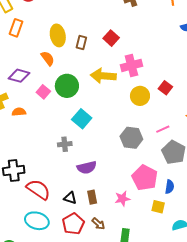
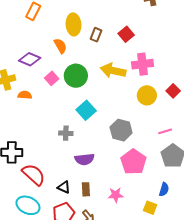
gray hexagon: (131, 138) -> (121, 130), moved
pink pentagon: (145, 178) -> (133, 162), moved

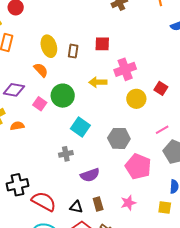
red square: (126, 34) -> (102, 44), turned -35
yellow arrow: (113, 71) -> (98, 82), size x0.7

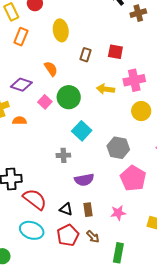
yellow ellipse: (49, 46) -> (61, 30), moved

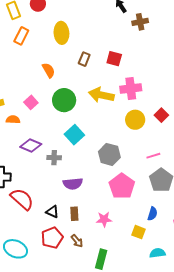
purple diamond: (21, 85) -> (31, 145), moved
yellow arrow: (105, 89) -> (101, 95), size x1.4
pink square: (45, 102) -> (31, 102), moved
cyan ellipse: (32, 230) -> (15, 249), moved

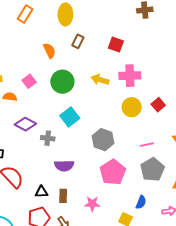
brown rectangle: (84, 59) -> (78, 41), moved
yellow arrow: (101, 95) -> (100, 80), size x0.7
black triangle: (52, 212) -> (41, 192), turned -32

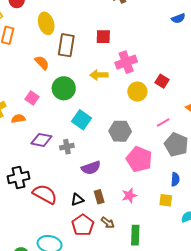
brown rectangle: (78, 41) -> (66, 45), size x1.6

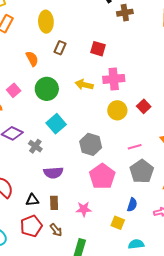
brown rectangle: (66, 45) -> (60, 48), size x0.6
gray cross: (67, 147) -> (35, 146), turned 32

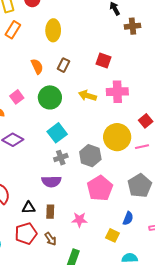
brown rectangle: (60, 48) -> (63, 65), moved
yellow circle: (117, 110) -> (117, 137), moved, size x1.4
gray cross: (35, 146) -> (61, 158), moved, turned 32
pink line: (135, 147) -> (142, 147), moved

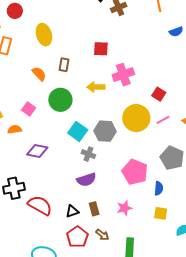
gray hexagon: (90, 156) -> (105, 131), moved
gray cross: (61, 158) -> (88, 154), turned -32
blue semicircle: (128, 218) -> (159, 188), moved

